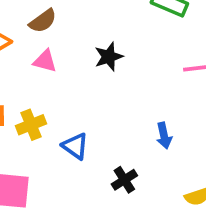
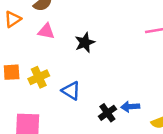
black star: (109, 57) -> (85, 42), moved
blue arrow: (164, 136) -> (130, 107), moved, turned 102

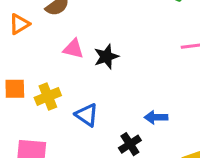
pink triangle: (46, 31) -> (73, 49), moved
blue arrow: (130, 107) -> (156, 117), moved

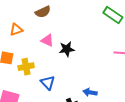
orange triangle: (19, 24) -> (16, 30), moved

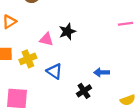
pink triangle: (47, 40) -> (46, 39), moved

